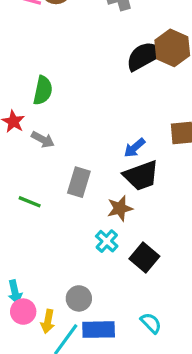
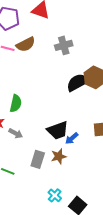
black trapezoid: (141, 176) -> (58, 130), moved
brown star: (120, 208) -> (59, 156), moved

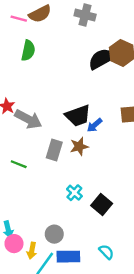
gray cross: (64, 45) -> (85, 15), turned 30
green semicircle: (16, 103) -> (28, 51), moved
gray arrow: (16, 133) -> (28, 119), size x1.6

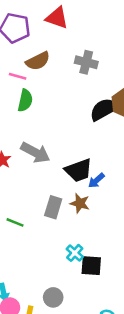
pink line: (19, 19) -> (18, 76), moved
gray arrow: (28, 119) -> (35, 153), moved
brown star: (79, 146) -> (80, 203), turned 30
black square: (102, 204) -> (91, 266), moved, turned -36

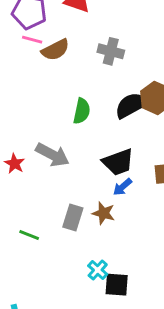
pink line: (18, 76) -> (32, 40), moved
green semicircle: (25, 100) -> (82, 111), moved
black trapezoid: (79, 170) -> (118, 162), moved

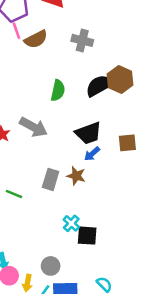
pink line: (32, 40) -> (16, 31), turned 56

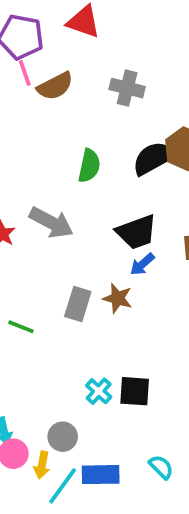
cyan cross: (71, 223) -> (99, 391), moved
gray circle: (51, 266) -> (63, 437), moved

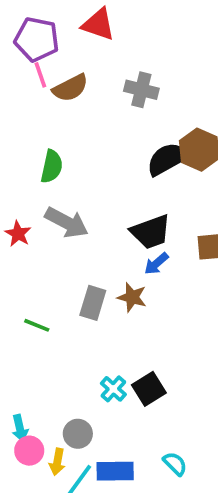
green semicircle: (89, 166) -> (52, 166), moved
black square: (135, 391) -> (149, 389), turned -36

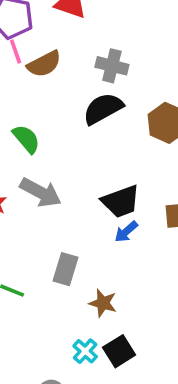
black semicircle: (168, 159) -> (103, 109), moved
green semicircle: (52, 166) -> (26, 139), turned -52
brown star: (132, 297) -> (103, 303), moved

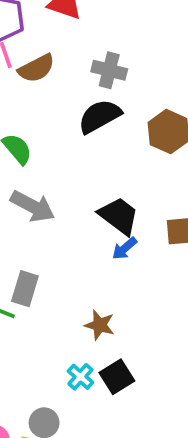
black trapezoid: (121, 201) -> (119, 216), turned -123
gray rectangle: (66, 269) -> (25, 289), moved

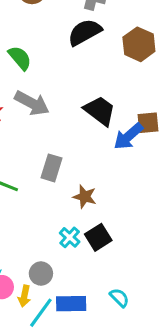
blue arrow: (125, 248) -> (128, 136), moved, size x1.5
gray rectangle: (25, 289) -> (52, 168), moved

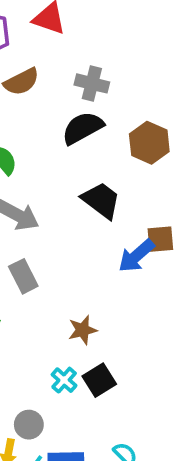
black trapezoid: (100, 111) -> (101, 200), moved
gray rectangle: (52, 168) -> (23, 276), moved, turned -44
brown star: (85, 197) -> (83, 330), turned -30

